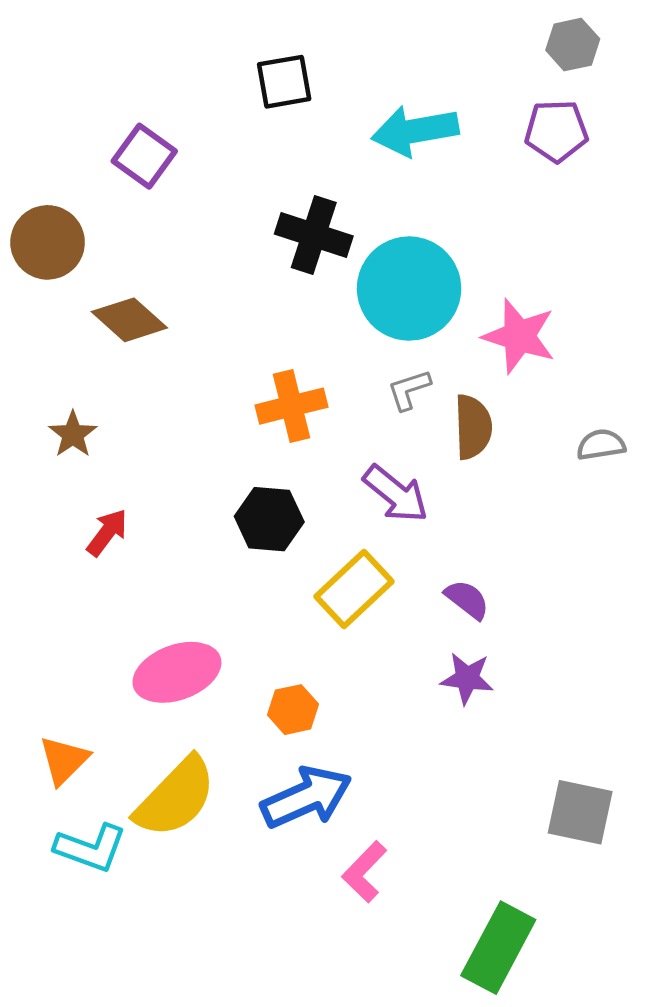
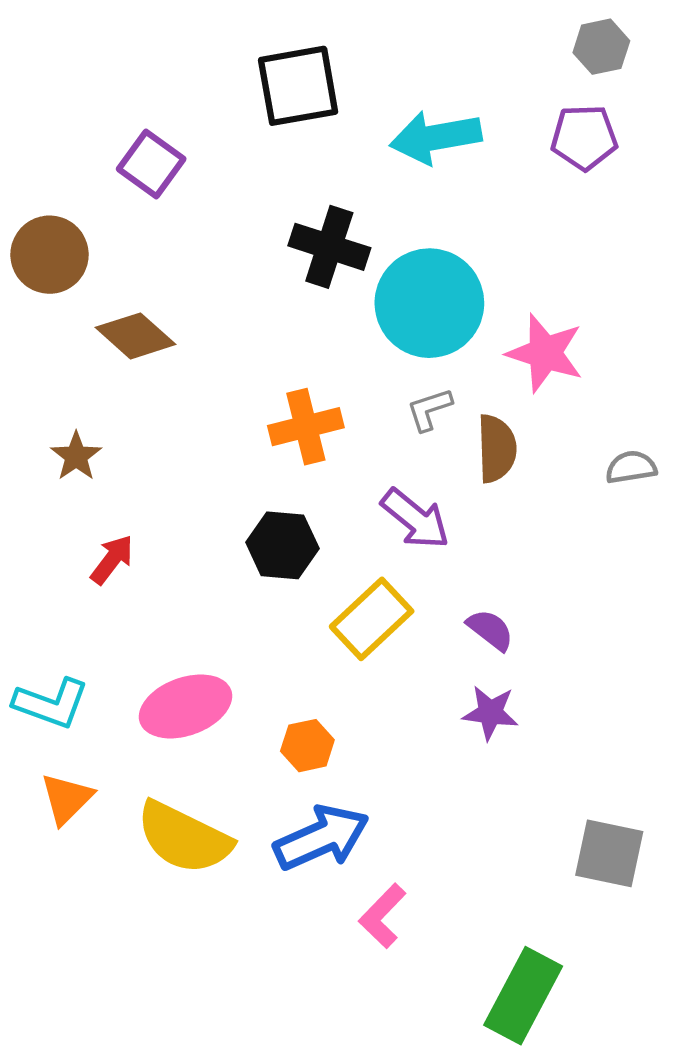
black square: (284, 82) -> (298, 86), size x1.4
yellow semicircle: (175, 797) -> (184, 838), turned 72
cyan L-shape: (91, 848) -> (51, 703), moved

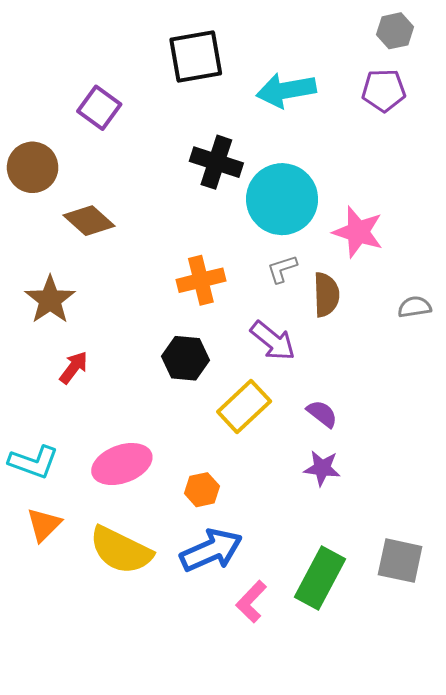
brown star: (76, 456) -> (50, 300), size x1.5
green rectangle: (523, 996) -> (320, 578), moved

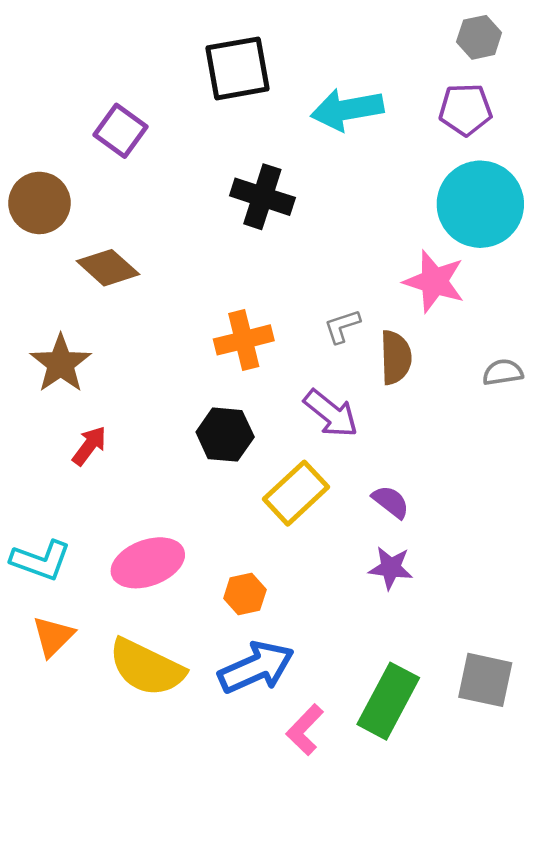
cyan circle: (282, 199) -> (480, 204), moved

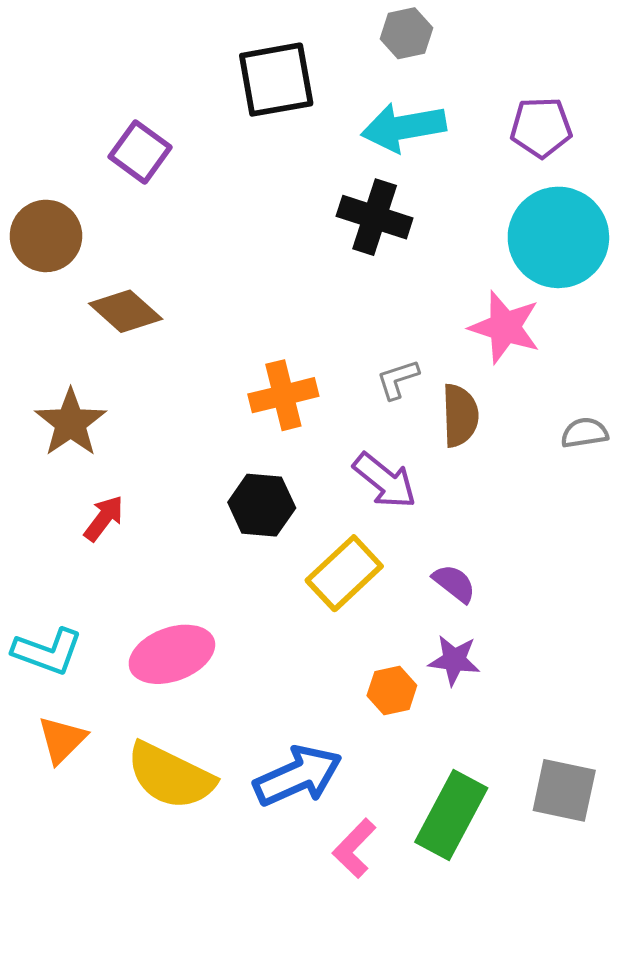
gray hexagon: (479, 37) -> (406, 33), moved
black cross: (262, 197) -> (375, 217), moved
orange hexagon: (245, 594) -> (392, 690), moved

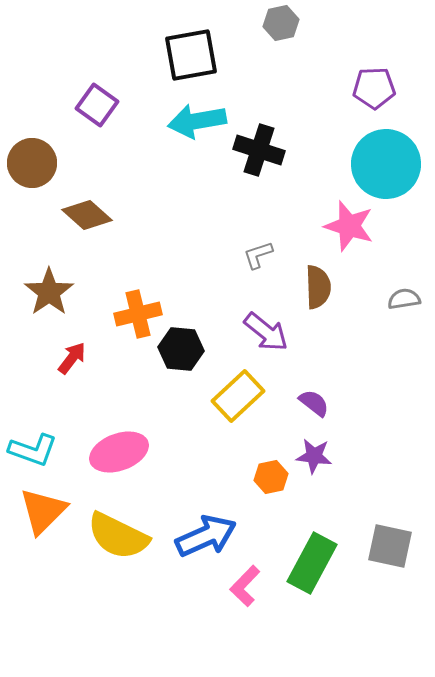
cyan arrow: (404, 127) -> (197, 121), moved
gray L-shape: (398, 379) -> (258, 255), moved
orange cross: (283, 395) -> (138, 314), moved
orange triangle: (62, 740) -> (43, 511), size x1.4

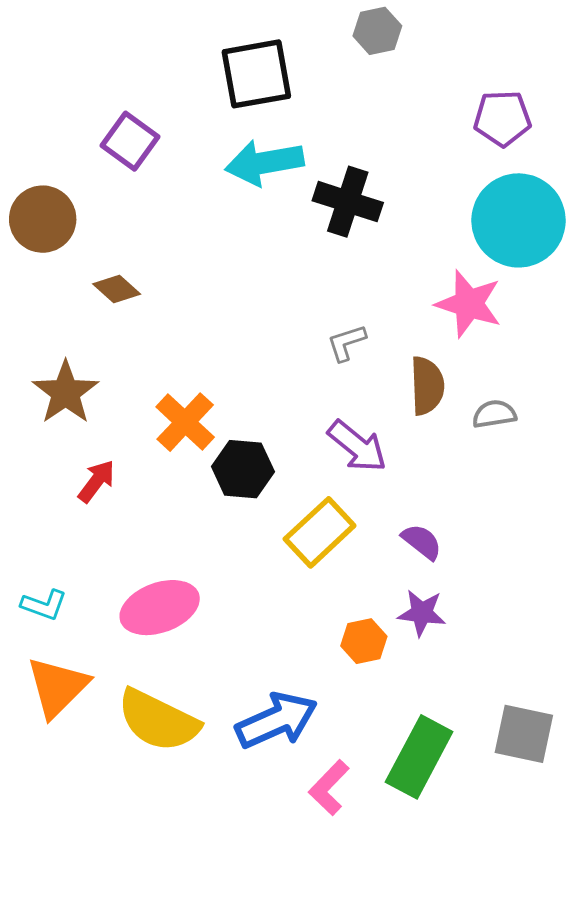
brown diamond: (87, 215) -> (117, 289), size x0.7
gray semicircle: (404, 299) -> (494, 414), moved
orange cross: (138, 314) -> (185, 422), turned -33
cyan L-shape: (33, 450) -> (44, 605), size x0.7

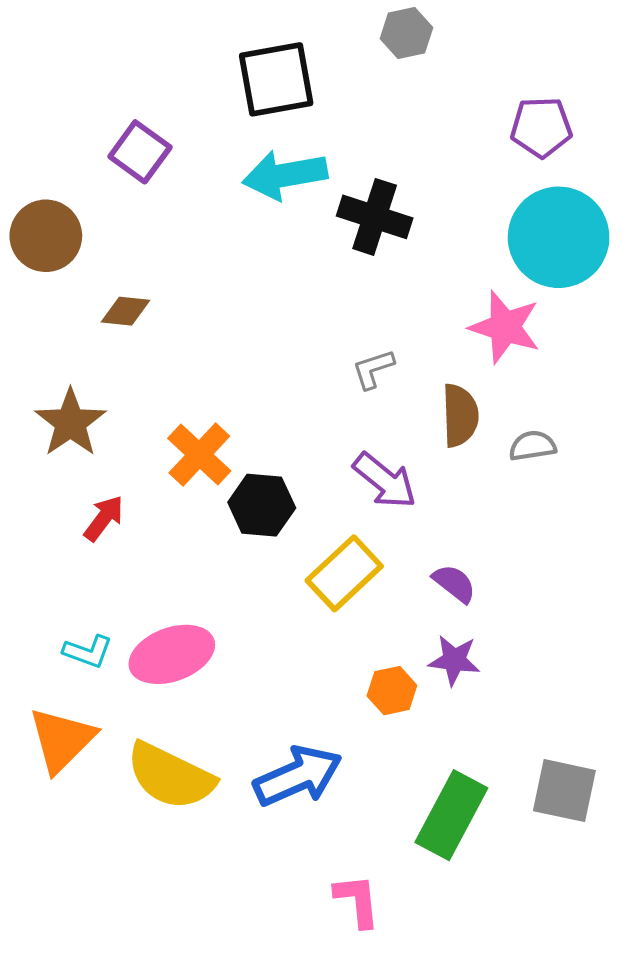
brown diamond: (117, 289) -> (125, 311), turned -36
cyan L-shape: (44, 605) -> (88, 651), moved
pink L-shape: (329, 788) -> (357, 901), moved, turned 130

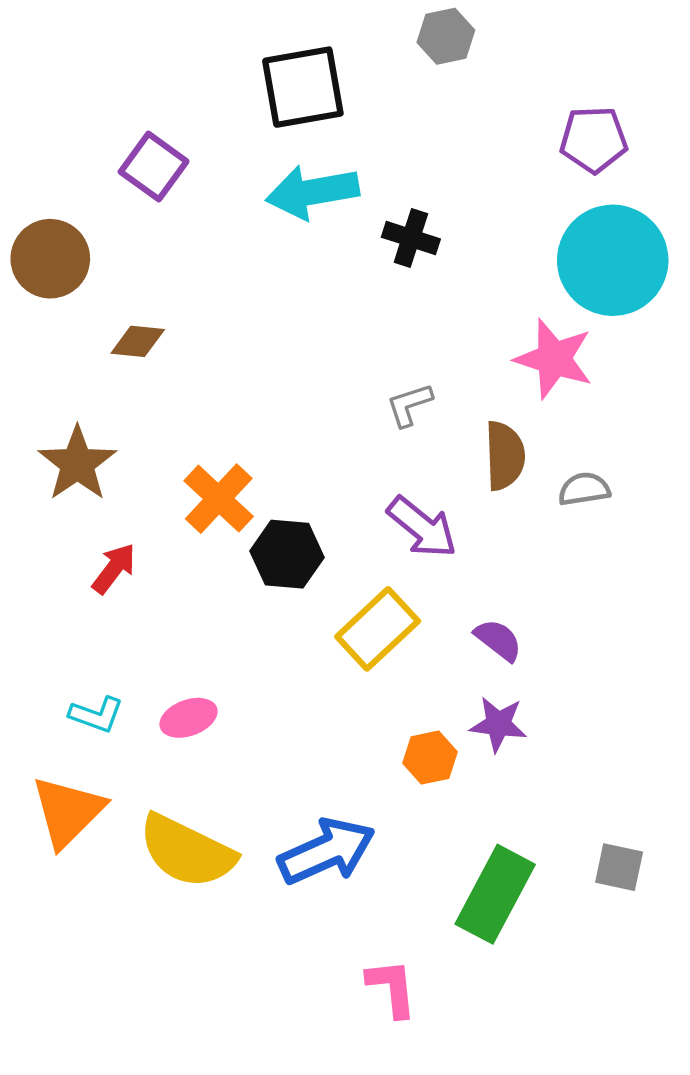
black cross: (375, 217) -> (411, 238), size x0.7
pink ellipse: (172, 654) -> (189, 718), size x0.6
gray square: (564, 791) -> (619, 867), size x0.7

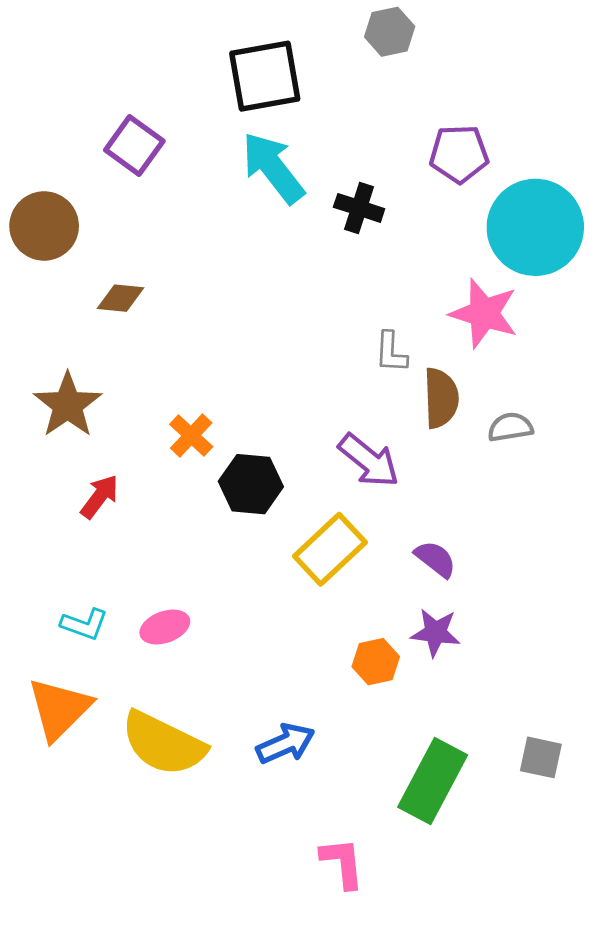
purple pentagon: (594, 140) -> (459, 154), moved
cyan arrow: (312, 192) -> (273, 168), turned 62
gray L-shape: (409, 405) -> (391, 352), moved, turned -69
orange cross: (219, 499) -> (191, 436), size x0.7
blue arrow: (327, 851) -> (286, 744), size x0.7

